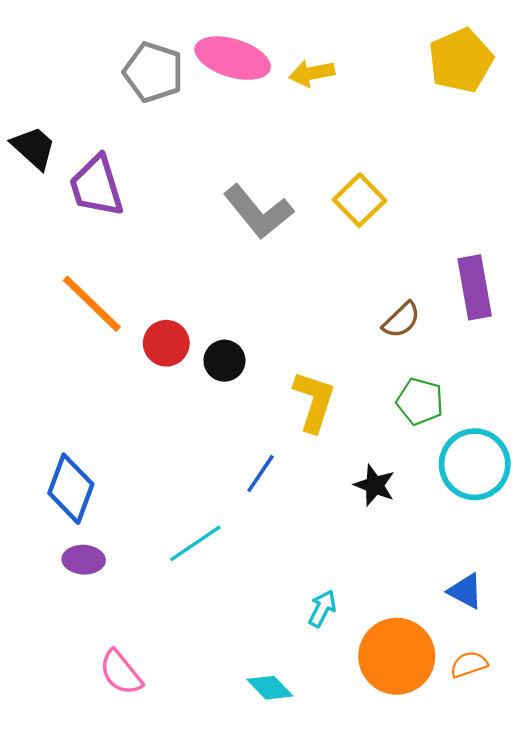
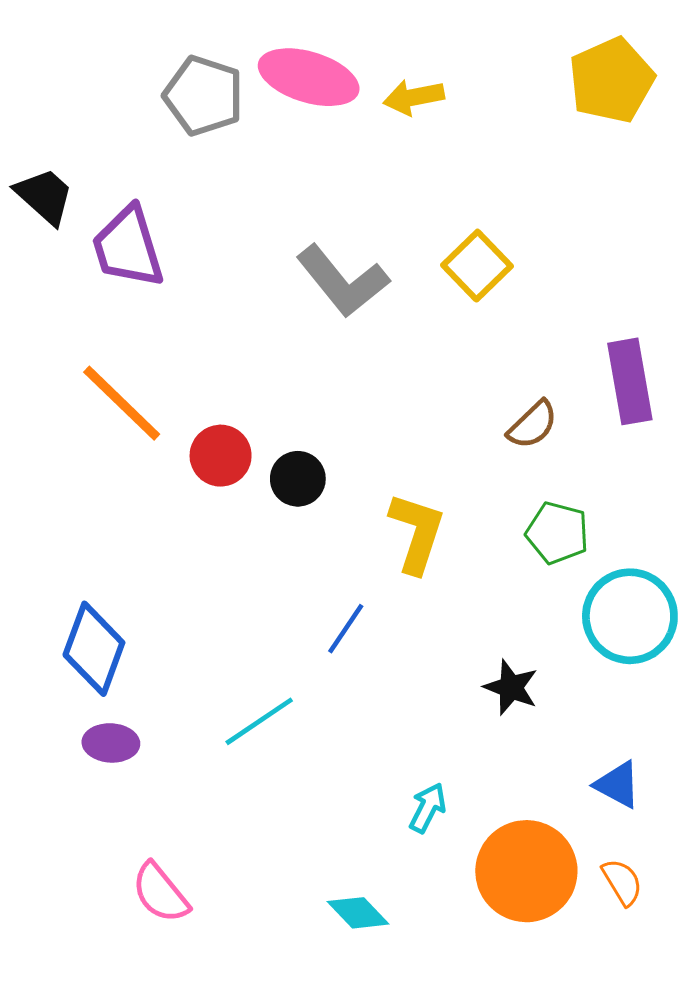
black star: (375, 485) -> (511, 687), moved
orange semicircle: (469, 664) -> (622, 882), turned 78

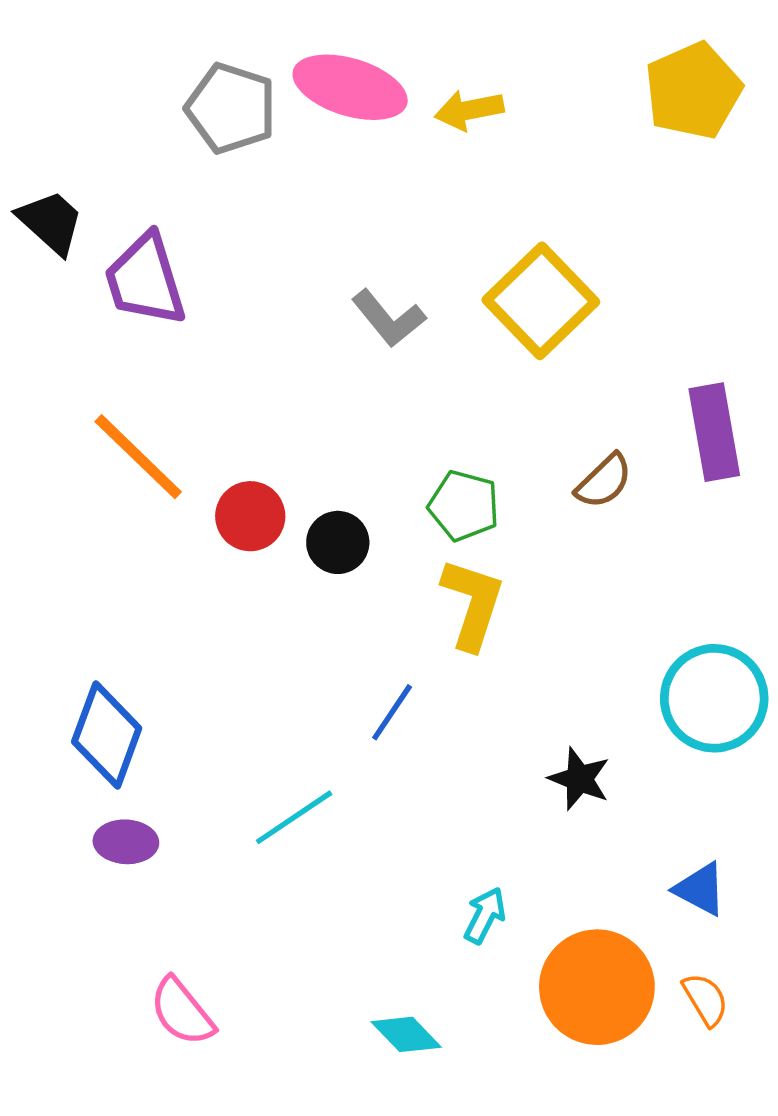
yellow square: (477, 266) -> (541, 301), size x1.4
gray L-shape: (343, 281) -> (389, 318), size x0.7
green pentagon: (557, 533) -> (464, 506), moved

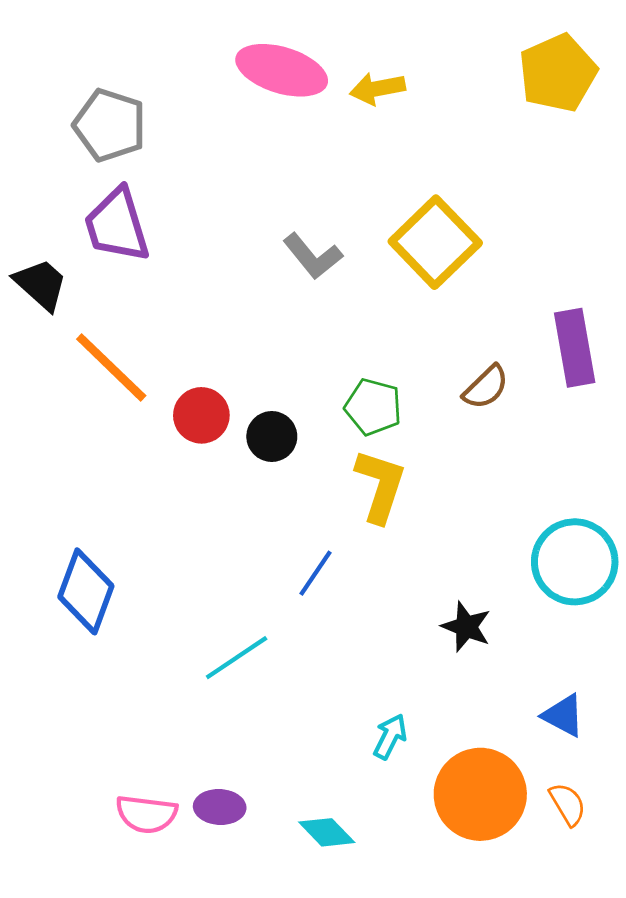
gray pentagon: (231, 108) -> (110, 125), moved
black trapezoid: (51, 222) -> (41, 284), moved
purple ellipse: (126, 842) -> (220, 807), moved
pink semicircle: (182, 1012) -> (146, 814), turned -44

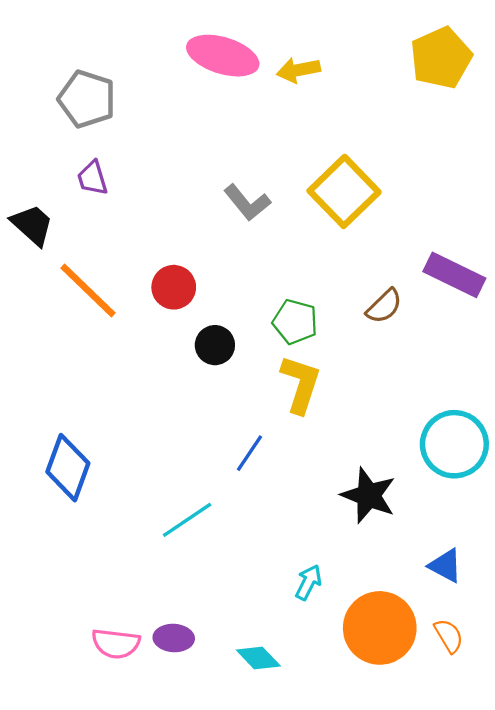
purple trapezoid: (117, 225) -> (92, 178), size x0.6
purple rectangle: (575, 348) -> (454, 275), turned -54
red circle: (201, 415) -> (174, 287), moved
black star: (466, 627) -> (369, 495), size x1.4

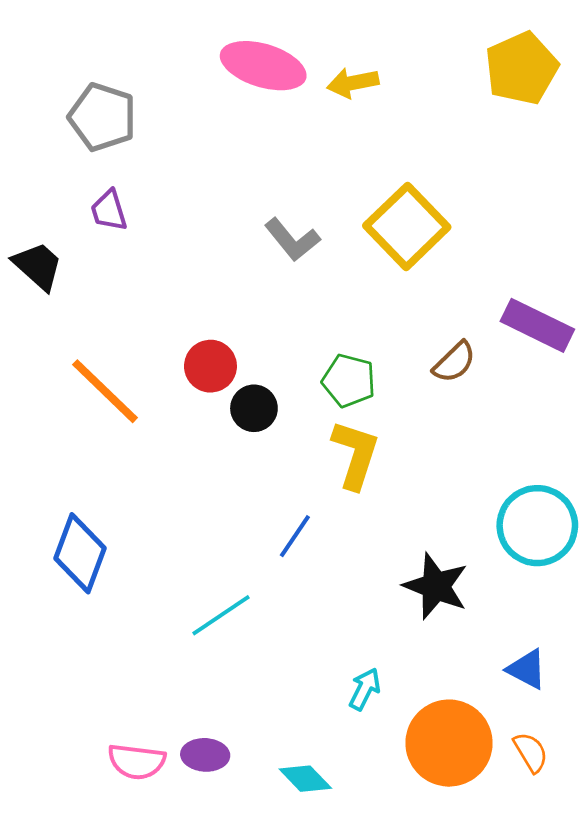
red circle: (174, 287) -> (210, 366), moved
orange line: (88, 291) -> (105, 391), moved

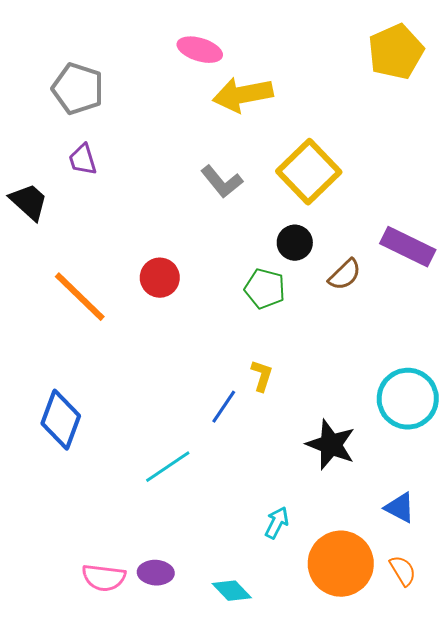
pink ellipse: (263, 66) -> (200, 50), size x0.7
yellow arrow: (353, 83) -> (243, 95), moved, size x1.5
black circle: (254, 408) -> (295, 243), moved
yellow L-shape: (355, 454) -> (262, 376), moved, size x0.6

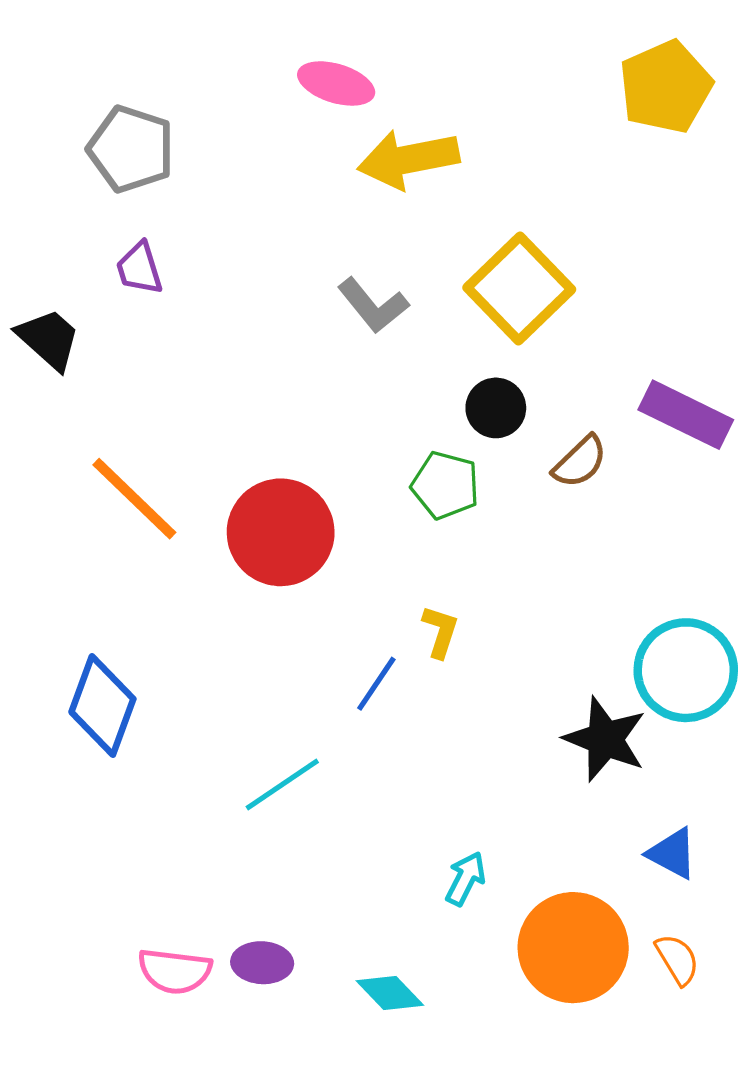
red circle: (160, 278) -> (281, 532), moved, size x1.6
black star: (331, 445) -> (605, 739), moved

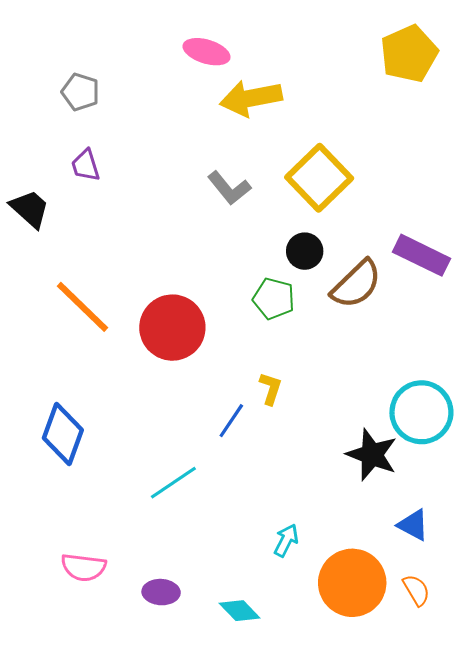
gray pentagon: (131, 149) -> (80, 92), size x0.7
brown semicircle: (580, 462) -> (356, 284), size x1.5
pink semicircle: (175, 971) -> (84, 567), moved

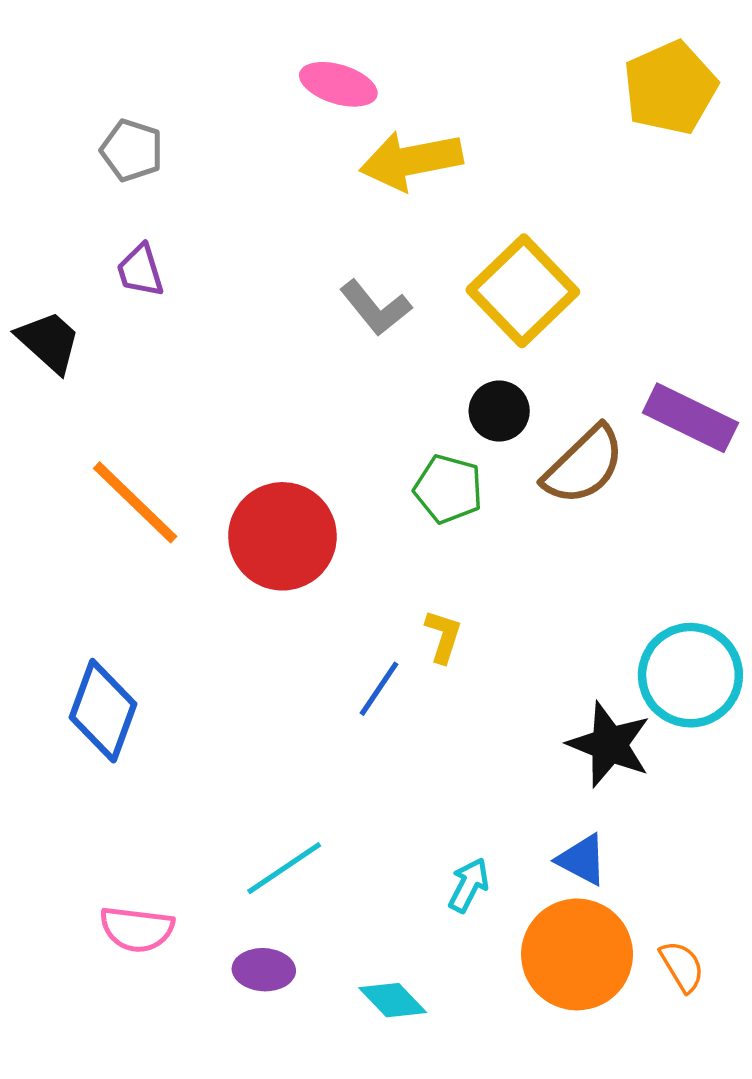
cyan line: (173, 483) -> (284, 868), moved
blue triangle: (413, 525) -> (582, 860), moved

